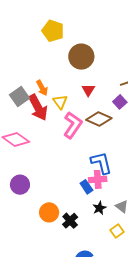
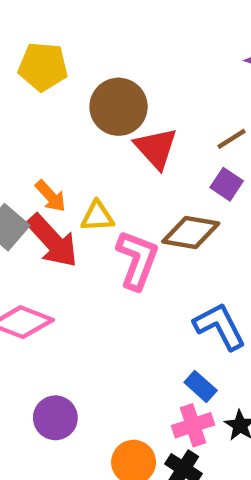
red triangle: (88, 90) -> (156, 148), moved, size x1.5
yellow triangle: (60, 102) -> (97, 216), turned -42
pink cross: (98, 179) -> (193, 425), moved

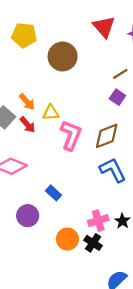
red triangle: (156, 148) -> (104, 27), moved
brown diamond: (191, 232) -> (107, 136), moved, turned -32
red arrow: (52, 241) -> (28, 125), size x0.6
blue rectangle: (201, 386) -> (54, 193), moved

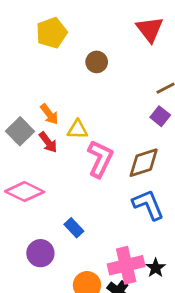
yellow pentagon: (24, 35) -> (52, 33), turned -30
brown circle: (63, 56) -> (97, 62), size x0.6
pink cross: (98, 221) -> (126, 265), size x1.4

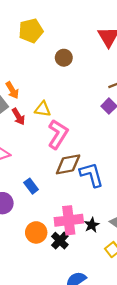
orange arrow: (49, 114) -> (12, 90), moved
brown diamond: (144, 163) -> (68, 164), moved

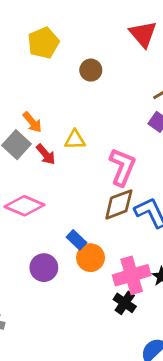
pink L-shape: (58, 134) -> (122, 167), moved
orange circle: (36, 232) -> (91, 258), moved

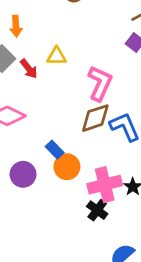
orange arrow: (32, 122) -> (16, 26), moved, turned 35

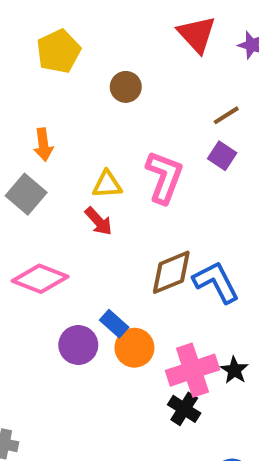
red arrow: (29, 69) -> (99, 221), moved
pink L-shape: (100, 83) -> (164, 177), moved
purple circle: (23, 174) -> (78, 345), moved

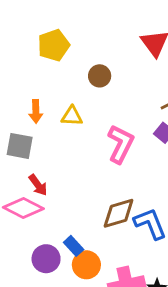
yellow triangle: (107, 185) -> (72, 116), moved
gray square: (26, 194) -> (20, 146), turned -36
red arrow: (99, 221) -> (38, 185), moved

